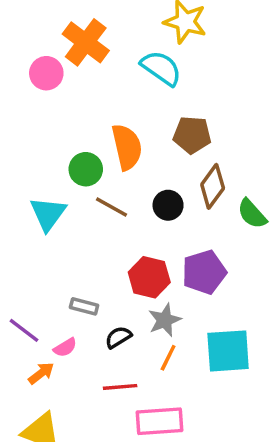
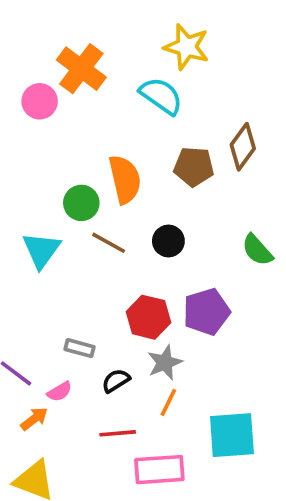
brown diamond: (213, 186) -> (243, 147), moved
cyan square: (228, 351) -> (232, 435), moved

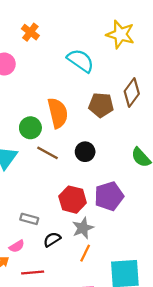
yellow star: (187, 47) -> (120, 34), moved
orange cross: (81, 69) -> (30, 32), moved, size x0.6
red line: (118, 433) -> (33, 272), moved

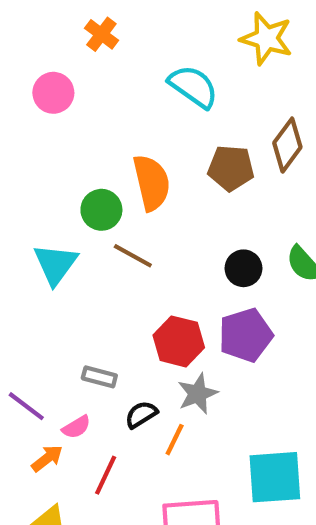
black circle: (85, 152) -> (243, 268), moved
orange line: (85, 253) -> (175, 440), moved
red line: (33, 272) -> (106, 475), turned -60

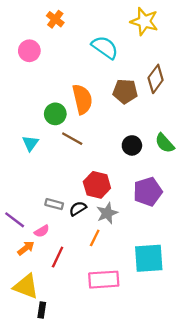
cyan triangle: (55, 264) -> (30, 143), size x0.7
purple pentagon: (246, 335) -> (148, 192), moved
black semicircle: (141, 415) -> (78, 209), moved

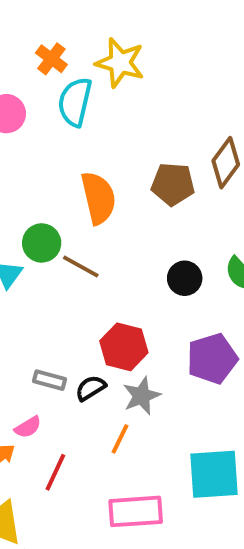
yellow star: (144, 21) -> (120, 63), moved
cyan semicircle: (105, 47) -> (75, 102), moved, turned -112
green circle: (55, 114) -> (42, 243), moved

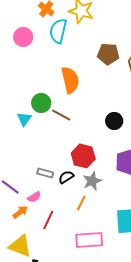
brown pentagon: (173, 184) -> (108, 54), moved

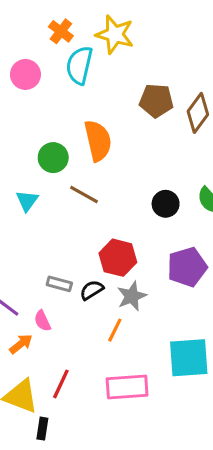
green circle: (41, 103) -> (53, 158), moved
pink semicircle: (34, 197) -> (42, 321), turned 96
red line: (48, 220) -> (61, 384), moved

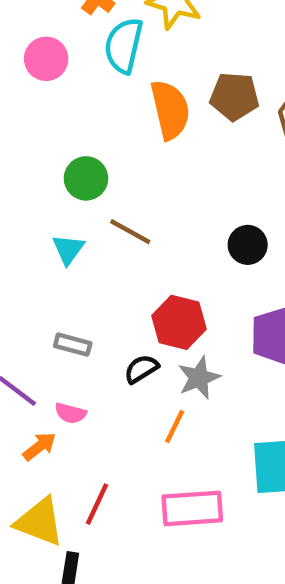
orange semicircle: (98, 141) -> (170, 110), moved
cyan triangle: (27, 201) -> (68, 249), moved
gray rectangle: (59, 284) -> (73, 345), moved
pink semicircle: (42, 321) -> (70, 413), turned -50

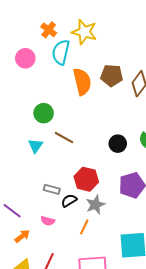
gray rectangle: (73, 345) -> (52, 189), moved
pink semicircle: (70, 413) -> (48, 221), moved

